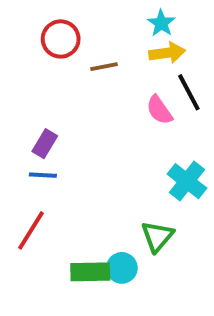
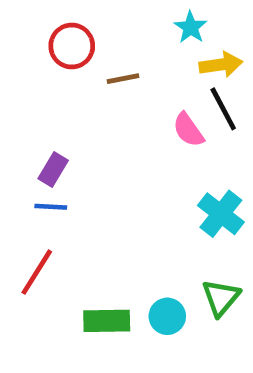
yellow arrow: (167, 53) -> (221, 65), moved
green triangle: (157, 236) -> (221, 298), moved
cyan circle: (122, 268) -> (167, 316), moved

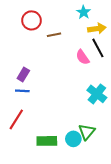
green triangle: (221, 298) -> (87, 132), moved

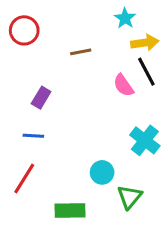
red circle: (32, 20) -> (24, 30), moved
purple rectangle: (23, 75) -> (41, 98), moved
cyan circle: (73, 139) -> (102, 172), moved

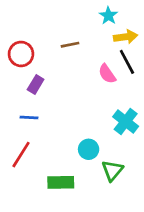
red circle: (24, 30) -> (21, 54), moved

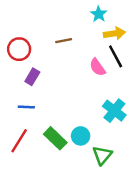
green rectangle: (61, 182) -> (55, 138), moved, turned 45

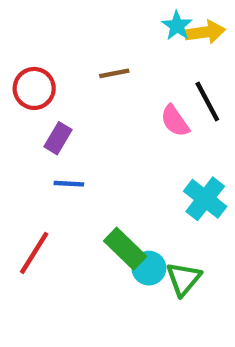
yellow arrow: (114, 33) -> (205, 32), moved
blue line: (26, 107) -> (69, 184), moved
cyan circle: (81, 136) -> (149, 268), moved
green rectangle: (55, 138) -> (125, 249), moved

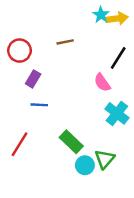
black line: (207, 101) -> (118, 58), turned 60
pink semicircle: (175, 121) -> (102, 83), moved
cyan circle: (149, 268) -> (85, 165), moved

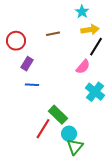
yellow arrow: (117, 18) -> (90, 30), moved
pink semicircle: (102, 83) -> (83, 67), turned -105
red line: (20, 144) -> (43, 129), moved
green triangle: (105, 159) -> (75, 147), moved

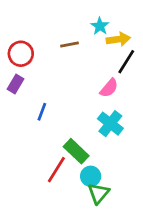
cyan star: (82, 12) -> (100, 26), moved
purple rectangle: (27, 64) -> (16, 84), moved
blue line: (32, 85) -> (42, 112), turned -72
cyan cross: (95, 92) -> (110, 124), moved

